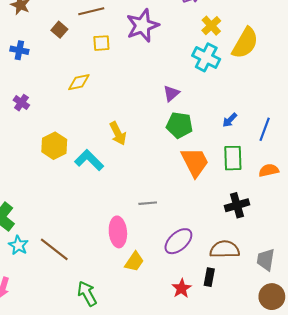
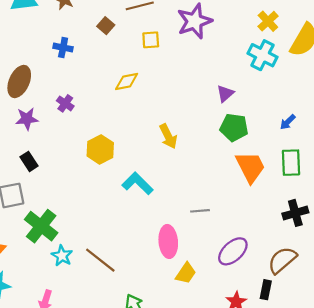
cyan L-shape: (89, 160) -> (138, 183), moved
brown semicircle: (225, 249) -> (282, 260), turned -40

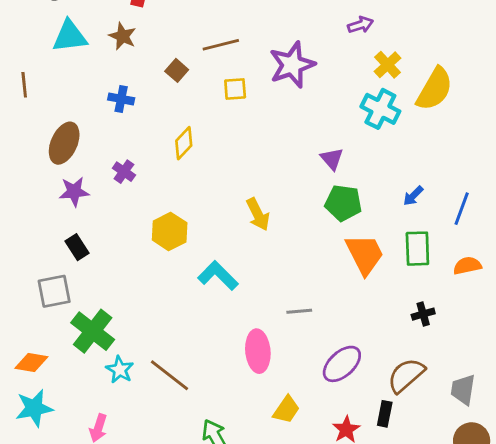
yellow diamond: (127, 81) -> (184, 143), moved, turned -35
purple triangle: (225, 94) -> (332, 159), turned -30
black cross: (295, 213) -> (423, 314), size x0.7
yellow trapezoid: (186, 273) -> (286, 410), moved

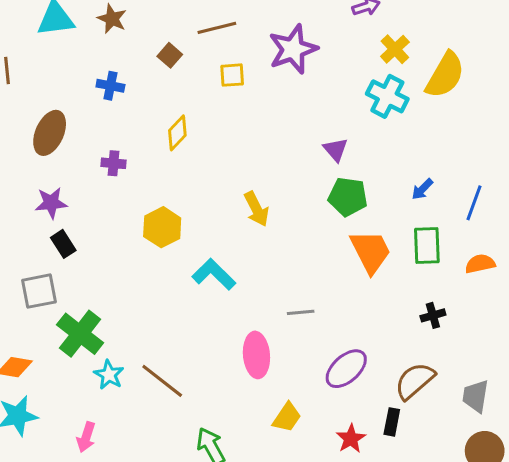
purple cross: (124, 172) -> (113, 163), turned -30
purple star: (74, 192) -> (51, 203), moved

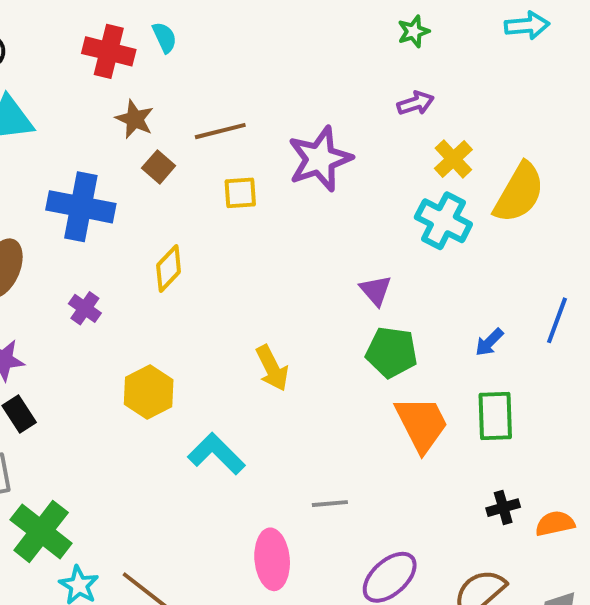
brown star: (112, 19) -> (135, 119), moved
blue cross: (110, 86) -> (81, 207), size x1.8
purple cross: (113, 163) -> (85, 308), turned 30
blue line: (474, 203) -> (557, 320), moved
orange semicircle: (480, 264) -> (555, 523), moved

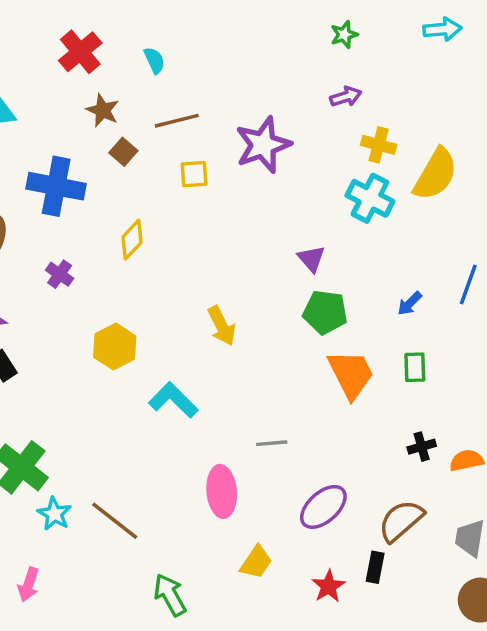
cyan semicircle: (165, 37) -> (154, 60), moved
red cross: (109, 51) -> (80, 52), turned 36
yellow cross: (453, 159) -> (379, 145), turned -32
green rectangle: (495, 416) -> (415, 367), size x0.7

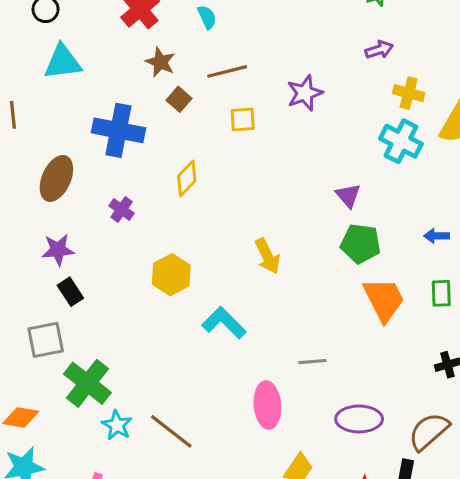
purple star: (263, 145) -> (305, 93), size x0.7
blue arrow: (410, 303) -> (437, 236), turned 45
purple ellipse: (323, 507) -> (359, 419), turned 42

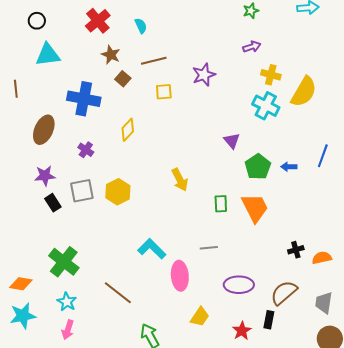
green pentagon: (361, 244) -> (258, 167), moved, turned 30
green rectangle: (441, 293) -> (221, 204), moved
cyan L-shape: (224, 323) -> (152, 249), moved
gray square: (46, 340) -> (82, 191), moved
cyan star: (117, 425) -> (67, 302), moved

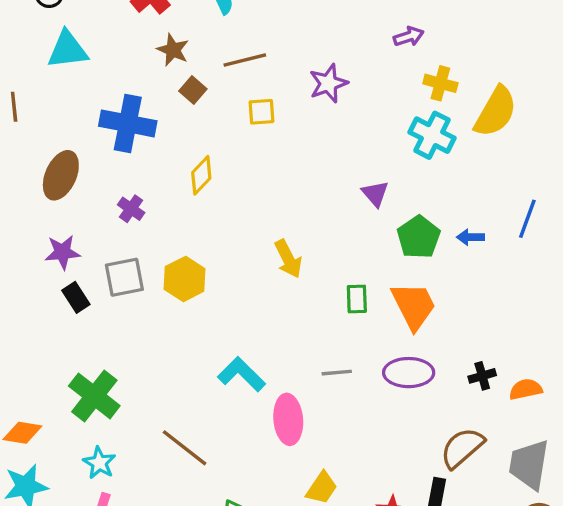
purple ellipse: (239, 285) -> (409, 373), moved
gray trapezoid: (324, 303) -> (529, 465), size x1.4

